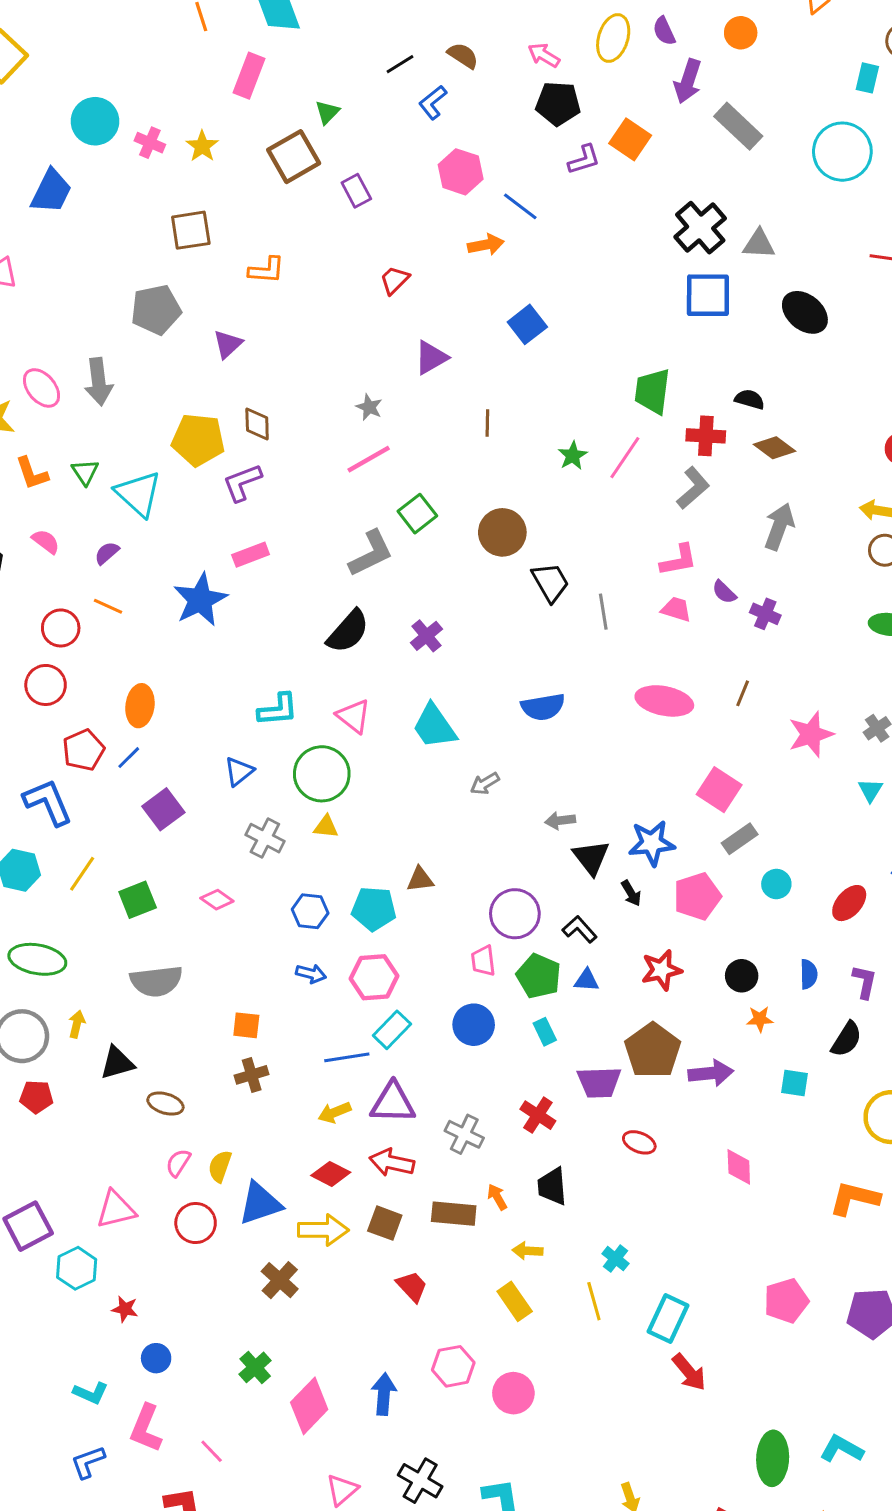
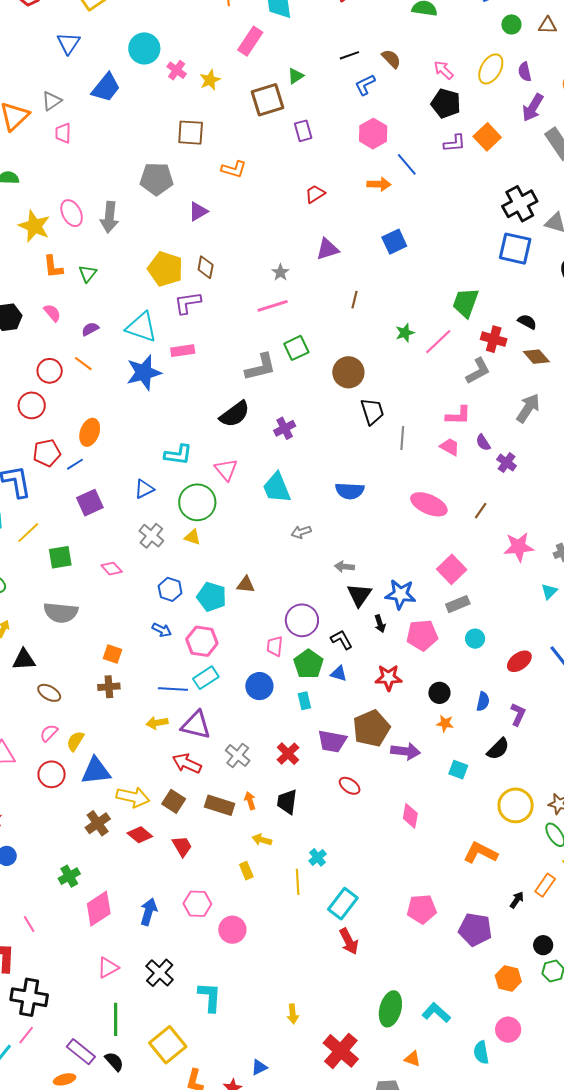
cyan triangle: (138, 494) -> (141, 327), moved, turned -36
red diamond: (331, 1174) -> (140, 835), moved
yellow rectangle: (515, 1301) -> (246, 871), size x0.7

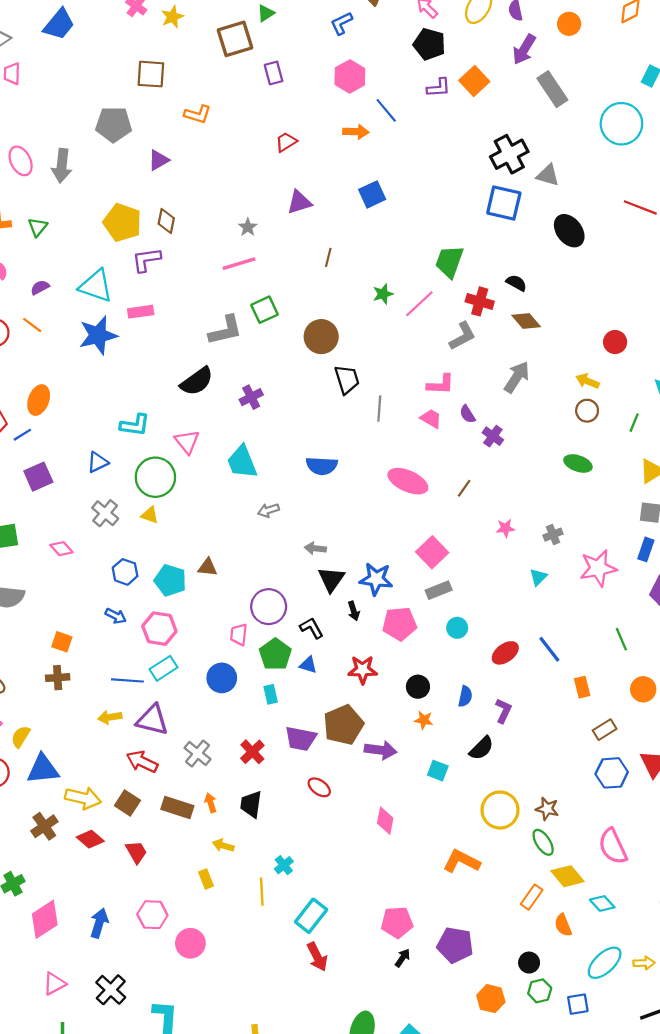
pink star: (519, 547) -> (505, 528), size x0.6
black arrow: (517, 900) -> (403, 958), moved

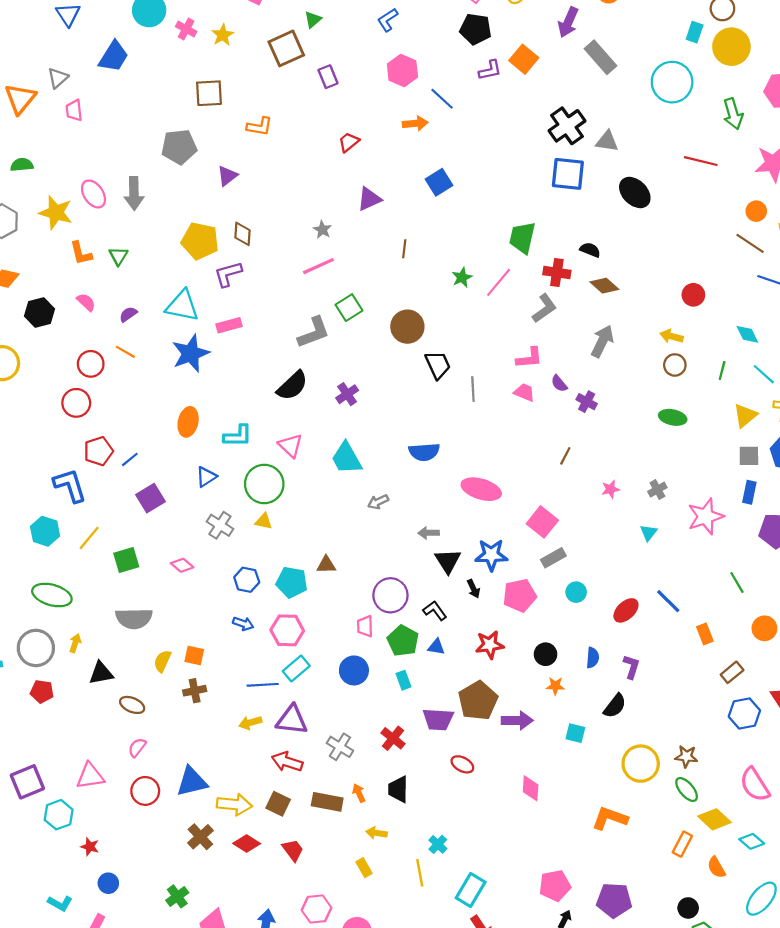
orange ellipse: (39, 400) -> (188, 422), moved
pink ellipse: (408, 481) -> (481, 489), moved
yellow semicircle: (21, 737) -> (162, 661), moved

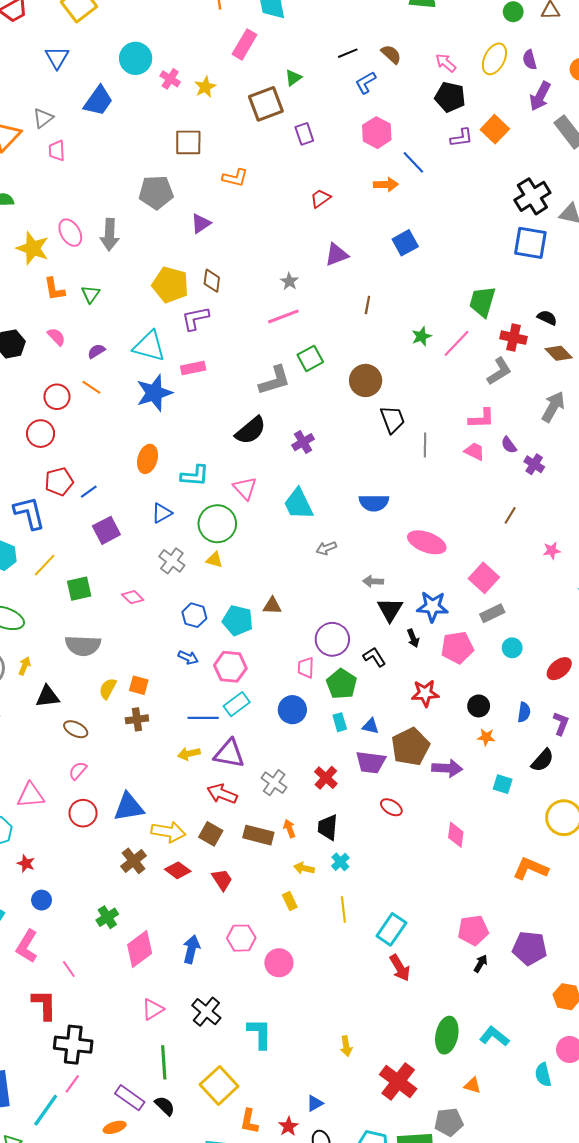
blue triangle: (436, 647) -> (371, 726), moved
cyan cross: (438, 844) -> (340, 862), moved

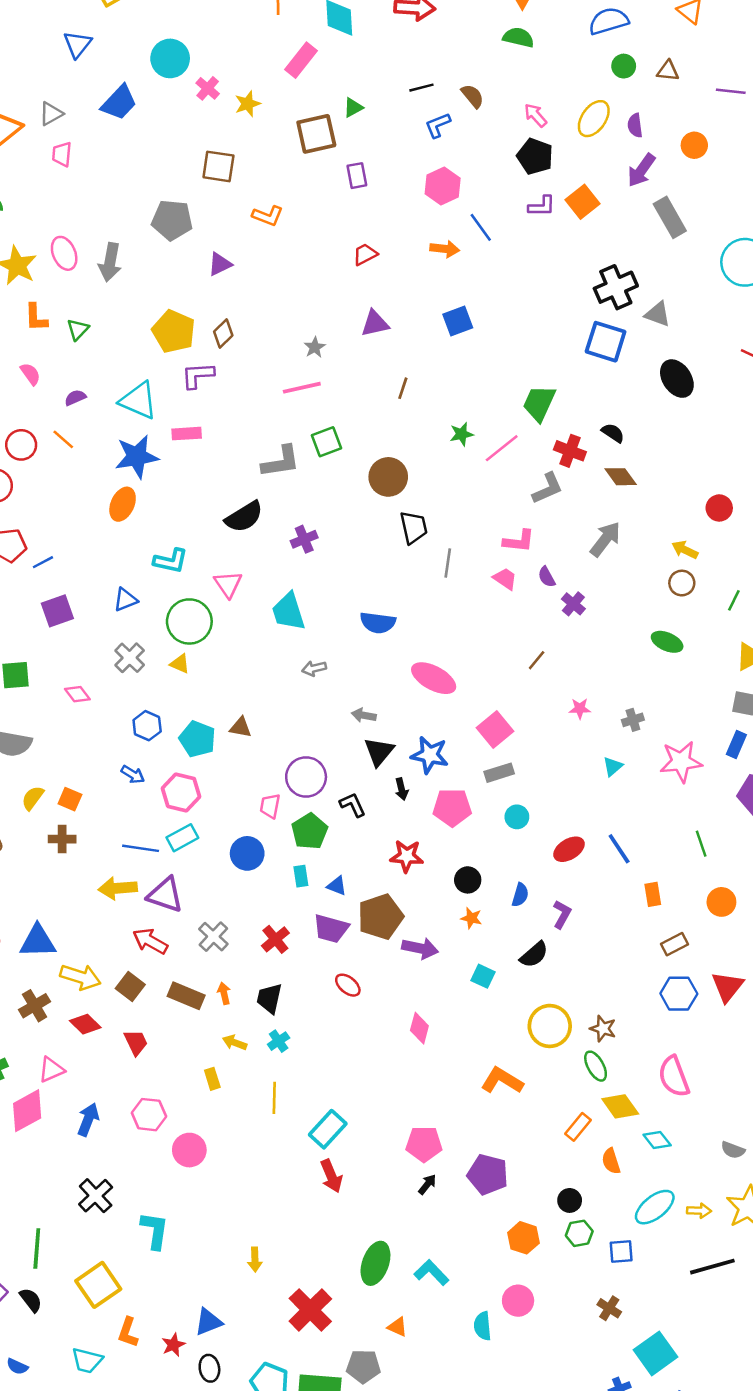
brown diamond: (212, 281) -> (223, 333), turned 30
orange ellipse: (147, 459) -> (123, 504), moved
yellow arrow: (189, 754) -> (118, 888), size x1.4
pink triangle: (153, 1009) -> (51, 1070), moved
blue triangle: (315, 1103) -> (208, 1322), size x1.4

